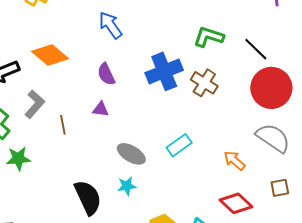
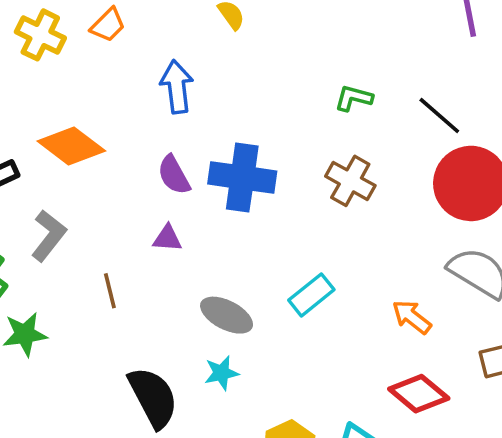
blue arrow: (110, 25) -> (177, 87), turned 32
green L-shape: (209, 37) -> (354, 98), size x0.7
blue cross: (164, 71) -> (242, 178), moved, turned 33
brown line: (63, 125) -> (110, 291), moved

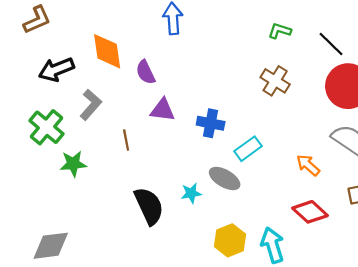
orange diamond: (71, 146) -> (107, 51), turned 42
purple semicircle: (174, 175) -> (146, 72), moved
blue cross: (242, 178) -> (211, 123), moved, size x0.7
purple triangle: (167, 238) -> (163, 110), size x1.4
gray ellipse: (227, 315) -> (225, 178), moved

